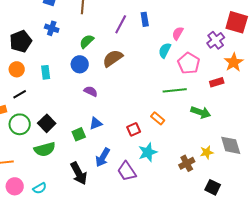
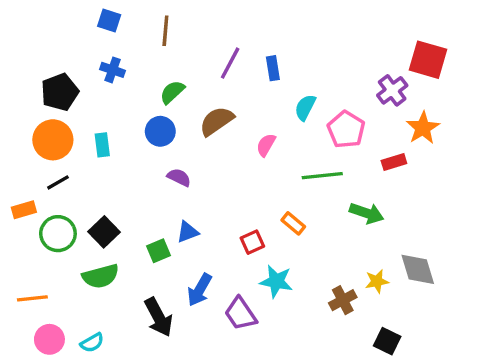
blue rectangle: (145, 19) -> (273, 68), moved
pink semicircle: (178, 33) -> (266, 145), moved
orange circle: (17, 69) -> (53, 140), size x1.5
cyan star: (148, 152) -> (276, 281), turned 30

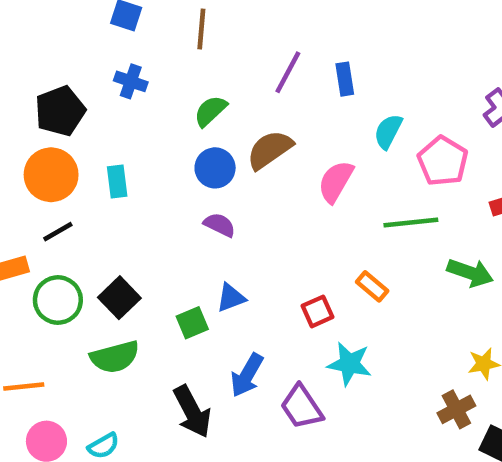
blue circle: (160, 131) -> (215, 168), moved
pink semicircle: (266, 145) -> (336, 182), size x1.4
brown cross: (343, 300) -> (456, 409), moved

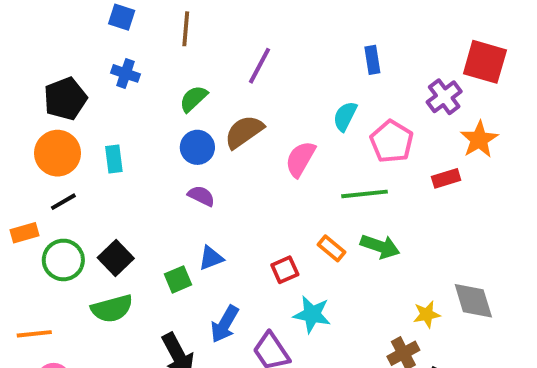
blue rectangle: (345, 79) -> (372, 60), moved
green arrow: (470, 273) -> (380, 246), moved

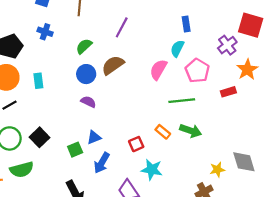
cyan semicircle: (345, 116) -> (177, 48), moved
pink semicircle: (300, 159) -> (158, 70), moved
green semicircle: (112, 309) -> (22, 170), moved
blue arrow: (225, 324) -> (102, 163), moved

